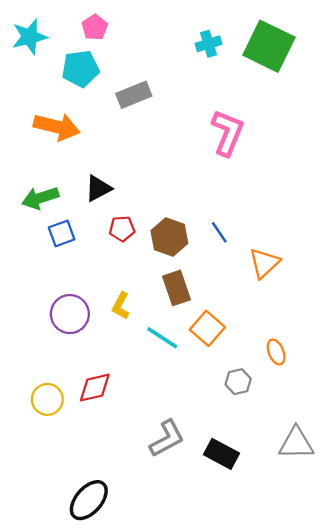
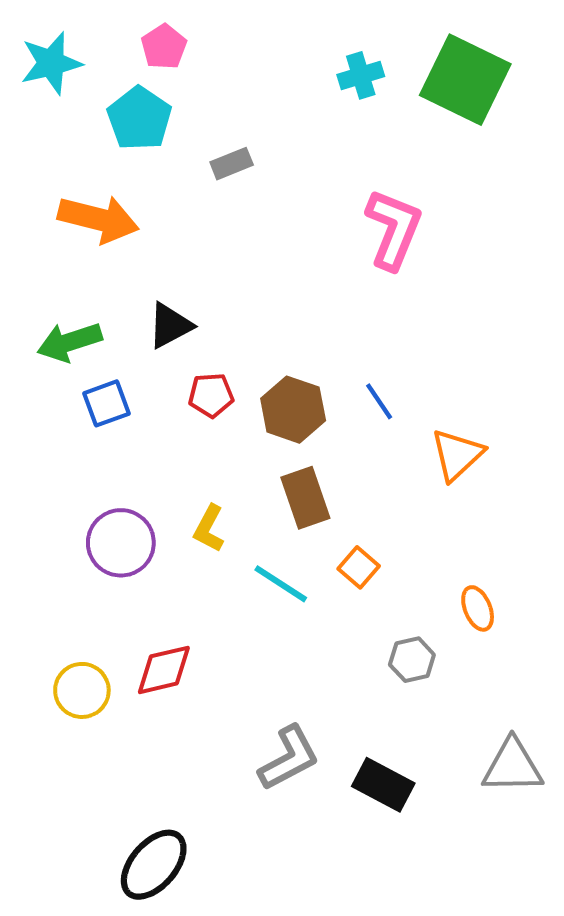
cyan pentagon: (80, 69) -> (139, 118), turned -30
gray rectangle: (134, 95) -> (232, 164), size x0.7
orange square: (207, 328) -> (359, 567), size x0.7

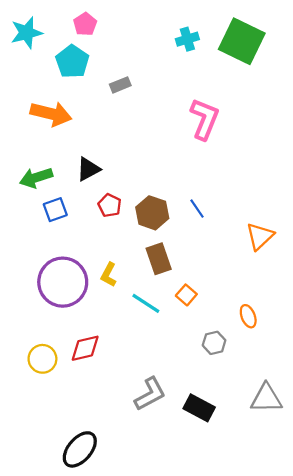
red pentagon: (211, 395) -> (110, 205), turned 30
orange triangle: (457, 455) -> (260, 236), moved
purple circle: (121, 543) -> (63, 282), size x1.4

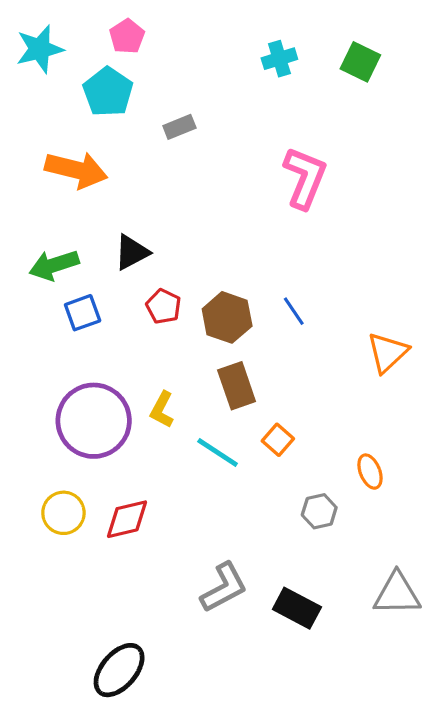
green square: (242, 41) -> (360, 62), size x0.6
yellow circle: (42, 359) -> (63, 513), moved

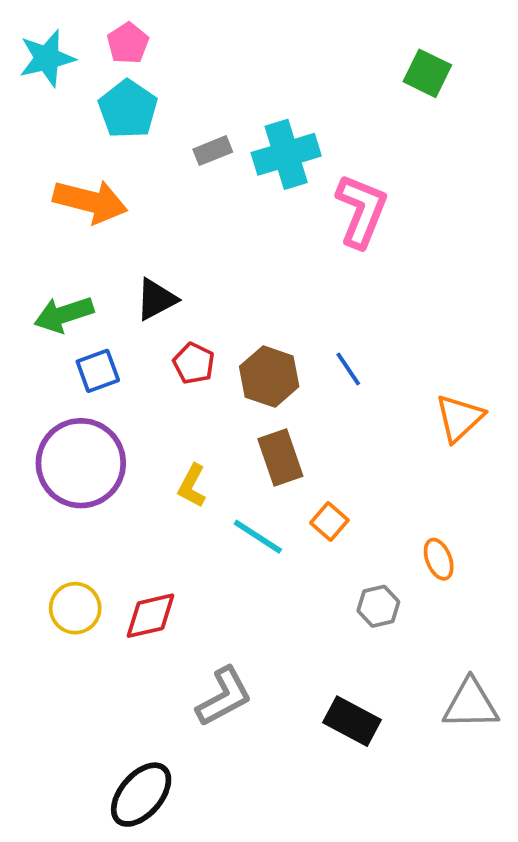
pink pentagon: (127, 36) -> (128, 43), moved
cyan cross: (279, 59) -> (286, 154), moved, size x1.6
purple circle: (94, 421) -> (81, 463), moved
gray L-shape: (224, 587) -> (224, 697), moved

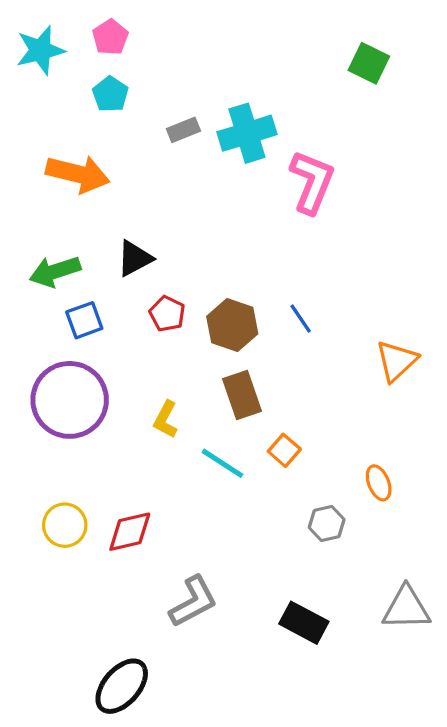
cyan pentagon: (128, 109) -> (110, 94), size x0.7

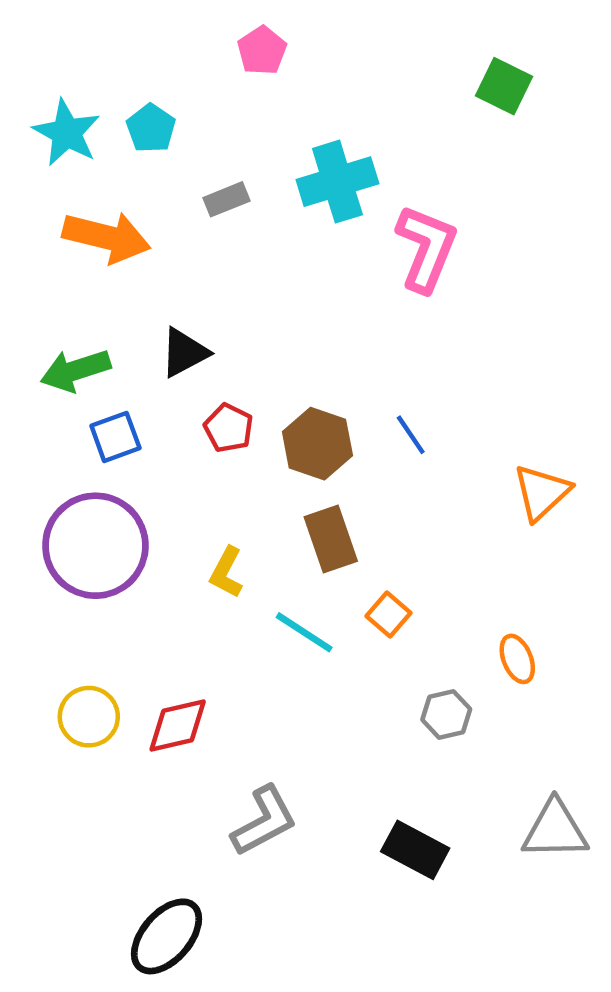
pink pentagon: (110, 37) -> (262, 51), moved
cyan star: (40, 50) -> (67, 133), moved, turned -30
gray rectangle: (183, 130) -> (226, 199), moved

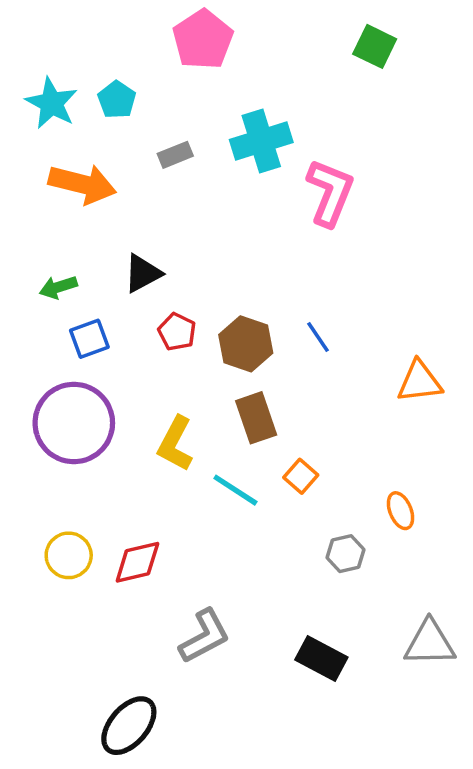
pink pentagon: (262, 51) -> (203, 40), size x1.6
green square: (504, 86) -> (375, 46), moved
green arrow: (75, 370) -> (58, 287), size x0.7
orange triangle: (542, 492) -> (419, 382), turned 36
yellow L-shape: (226, 572) -> (175, 444), size x1.4

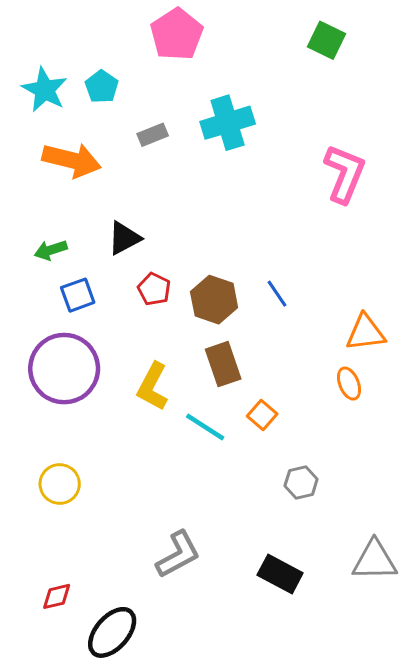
pink L-shape: (330, 193) -> (345, 174), moved
orange ellipse: (401, 511) -> (349, 384), moved
red diamond: (137, 562) -> (57, 596), moved, size x0.7

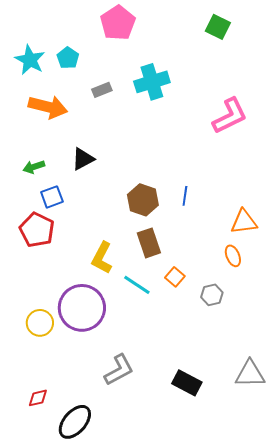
pink L-shape: (345, 174) -> (230, 116), turned 42
red pentagon: (154, 289) -> (37, 230), moved, size x1.6
blue line: (277, 294) -> (185, 196), turned 42
purple circle: (64, 369) -> (82, 308), moved
gray hexagon: (301, 482) -> (212, 295), moved

